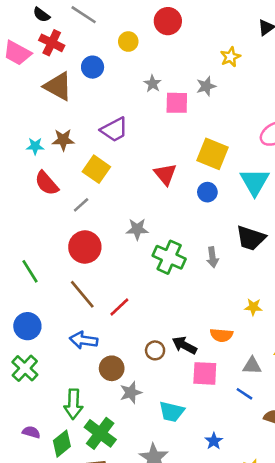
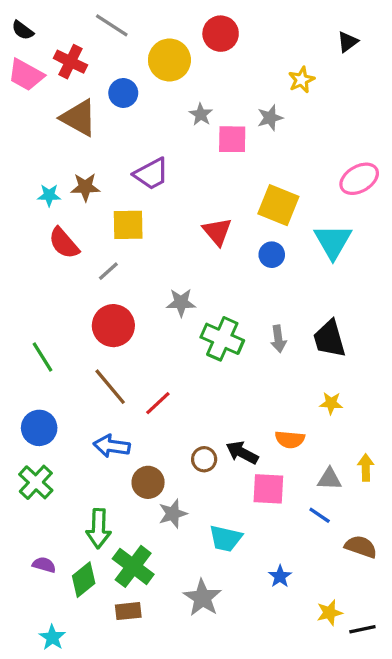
black semicircle: (41, 15) -> (23, 30), moved
yellow circle: (128, 42) -> (169, 60), size x1.6
yellow square: (96, 169) -> (128, 225), turned -36
black trapezoid: (251, 238) -> (329, 339), moved, turned 56

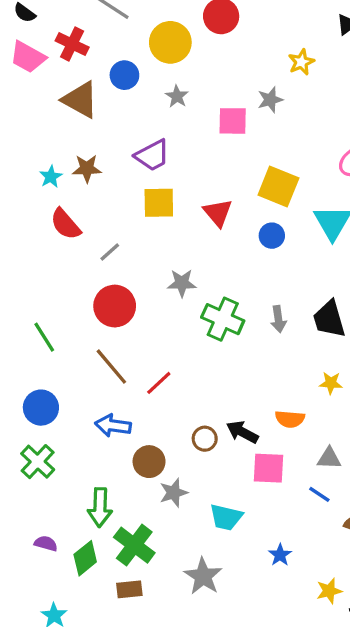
gray star: (201, 114) -> (177, 96), moved
cyan star: (49, 195) -> (51, 177), turned -30
yellow square: (128, 225) -> (159, 203), moved

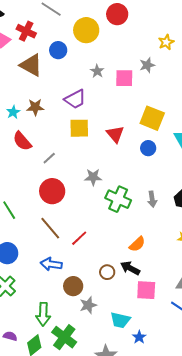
gray star: (177, 96) -> (97, 71), moved
orange semicircle: (290, 419) -> (137, 244), moved, turned -48
blue star: (280, 555) -> (139, 337), moved

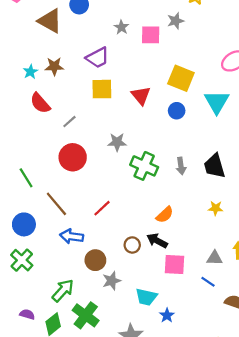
brown line: (50, 228) -> (56, 204), moved
green arrow: (43, 314) -> (63, 290), turned -140

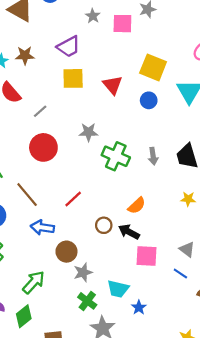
brown circle: (132, 245) -> (104, 225), moved
gray triangle: (215, 258) -> (187, 249), turned 35
green cross: (86, 315) -> (87, 301), moved, size x0.7

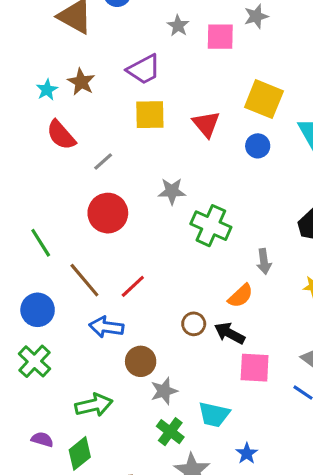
brown star: (25, 55) -> (81, 82), turned 30
gray arrow: (153, 156) -> (264, 261), moved
red line: (73, 199) -> (133, 286), moved
green arrow: (34, 282) -> (94, 405), turned 35
blue star: (139, 307) -> (247, 453), moved

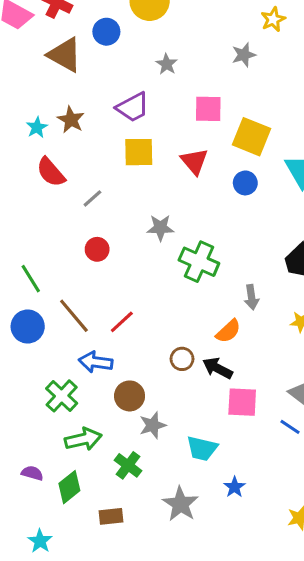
pink square: (220, 37) -> (208, 109), moved
red circle: (108, 213) -> (97, 249), size x0.6
blue circle: (38, 310) -> (28, 326), moved
green cross: (34, 361) -> (62, 396), moved
green cross: (170, 432) -> (128, 465), moved

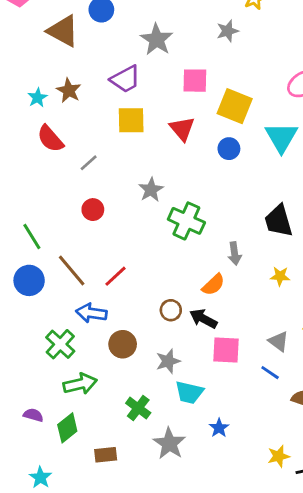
gray star: (167, 64) -> (157, 39), size x1.6
gray star: (160, 228) -> (151, 190), turned -30
gray star: (153, 425) -> (168, 361), moved
green cross: (128, 465) -> (138, 408), moved

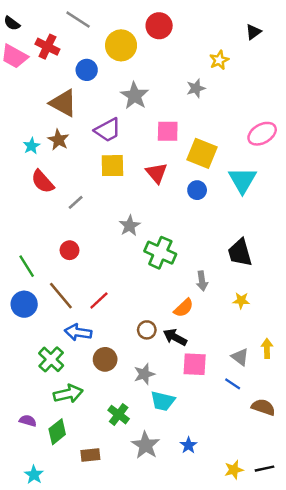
brown triangle: (63, 31) -> (63, 103), moved
red circle: (93, 210) -> (70, 250), moved
blue star: (219, 428) -> (188, 445), moved
yellow star: (279, 456) -> (234, 470), moved

